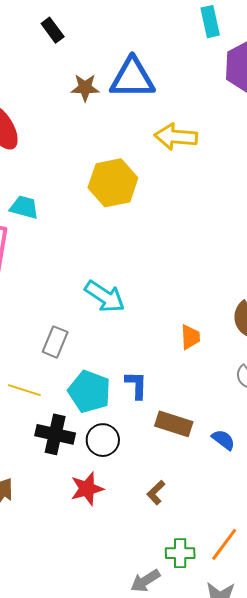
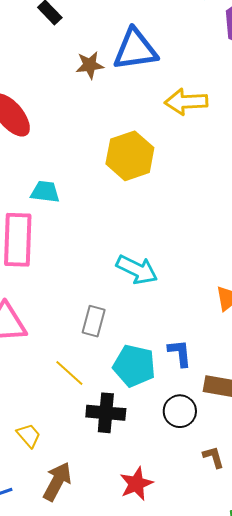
yellow line: (24, 390) -> (69, 373), turned 32
black circle: (103, 440) -> (180, 411), moved
red star: (87, 489) -> (136, 484), moved
brown L-shape: (156, 492) -> (213, 457), turned 125

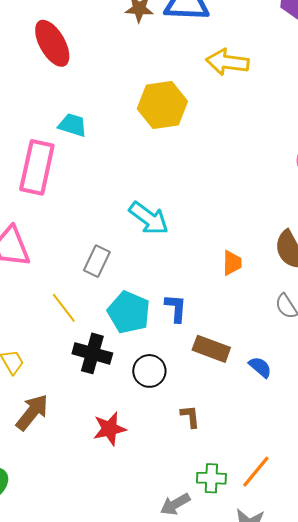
black circle: (180, 411) -> (149, 371), moved

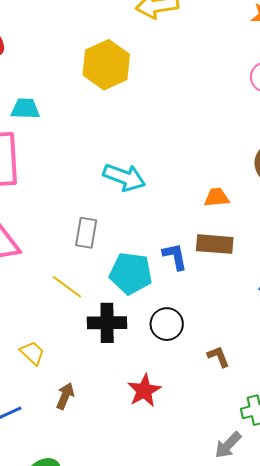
orange trapezoid: (232, 263) -> (217, 197), turned -80
brown rectangle: (211, 349) -> (215, 244), moved
brown arrow: (32, 412) -> (65, 396), size x0.7

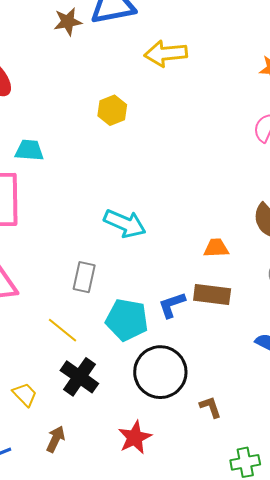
yellow hexagon: (106, 65) -> (112, 110), size x0.6
blue L-shape: (175, 256) -> (172, 305), turned -100
black cross: (107, 323) -> (79, 377), moved, turned 33
black circle: (167, 324) -> (160, 372), size x1.6

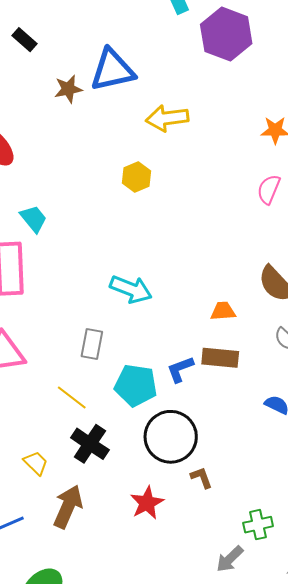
yellow hexagon: (112, 110) -> (137, 177), moved
cyan trapezoid: (29, 150) -> (34, 219), turned 48
brown L-shape: (210, 407) -> (201, 478), moved
brown arrow: (56, 439) -> (68, 507), size x1.6

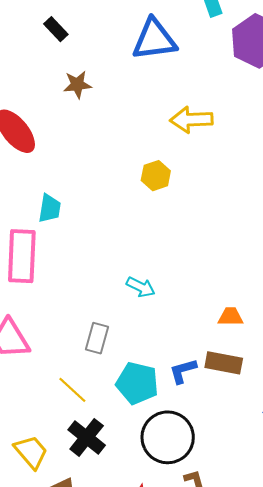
blue triangle: (112, 70) -> (154, 40), moved
brown star: (68, 89) -> (77, 85), moved
cyan trapezoid: (34, 219) -> (50, 208), turned 44
cyan arrow: (131, 289) -> (141, 287), size x0.7
yellow trapezoid: (36, 463) -> (31, 452), size x1.4

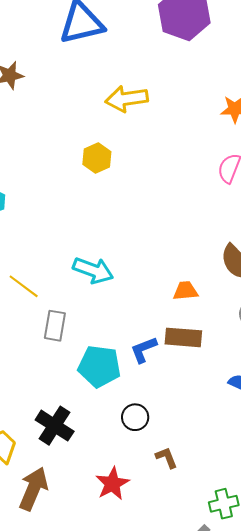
cyan arrow: (141, 287) -> (93, 270), size x1.4
yellow line: (72, 390) -> (24, 286), moved
black circle: (168, 437) -> (135, 417), size x0.5

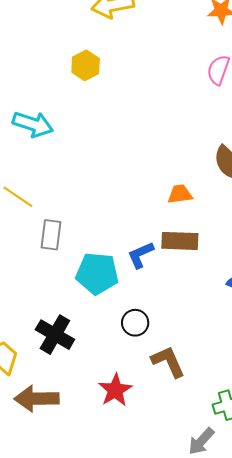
cyan arrow: (93, 270) -> (33, 124), moved
brown L-shape: (166, 458) -> (168, 362), size x1.5
brown arrow: (33, 489) -> (37, 399), turned -111

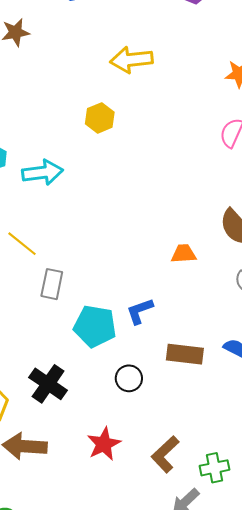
cyan arrow: (33, 124) -> (42, 172), turned -30
brown rectangle: (180, 241) -> (185, 354), moved
brown L-shape: (168, 362) -> (165, 454), moved, turned -114

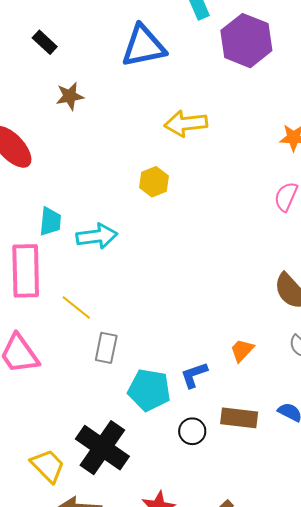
orange trapezoid: (184, 254) -> (242, 350), moved, turned -44
black circle: (129, 378) -> (192, 431), moved
black cross: (48, 384) -> (102, 448), size x1.4

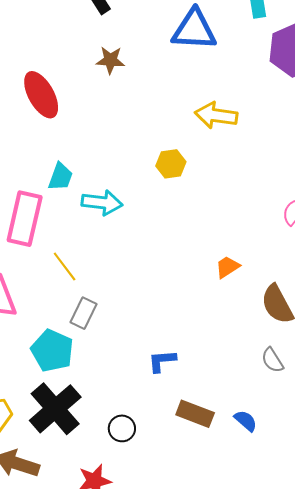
orange trapezoid: (242, 350) -> (227, 267), moved
cyan pentagon: (149, 390) -> (52, 351), moved
black circle: (192, 431) -> (122, 428), moved

